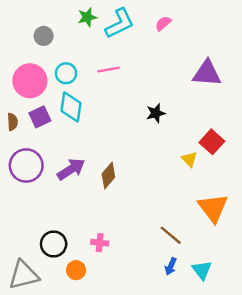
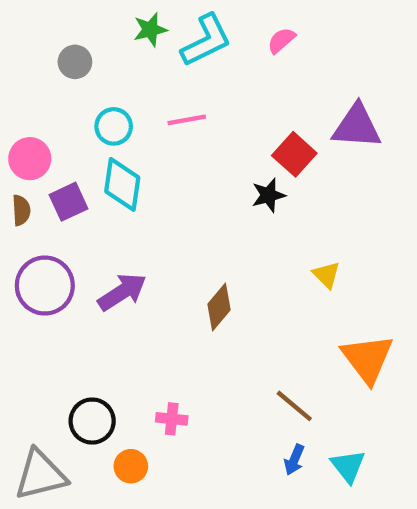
pink circle: (30, 81) -> (30, 159), moved, size x0.7
red square: (212, 142) -> (294, 154), moved
brown diamond: (108, 175) -> (219, 307), moved

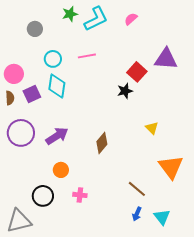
orange circle: (131, 466) -> (61, 170), moved

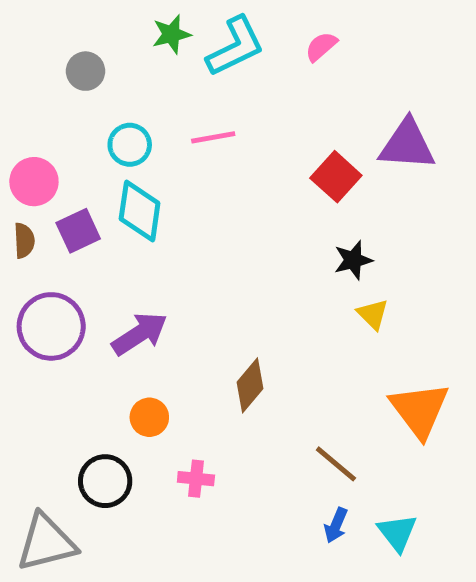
black star: (125, 91) -> (353, 260), moved
brown diamond: (102, 143) -> (250, 385), moved

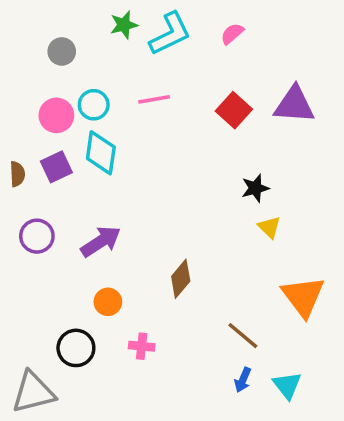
red square: (336, 177) -> (234, 110), moved
pink circle: (34, 182) -> (56, 115), moved
purple circle: (51, 326) -> (37, 236), size x0.7

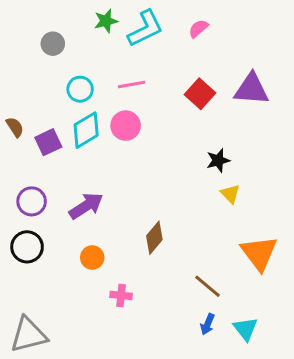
pink circle: (56, 115) -> (126, 126), moved
cyan diamond: (101, 153) -> (86, 130), turned 51
brown semicircle: (17, 174) -> (15, 127), moved, turned -30
black circle: (76, 348) -> (27, 247), moved

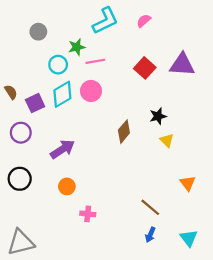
green star: (106, 21) -> (77, 47), moved
purple circle: (32, 201) -> (21, 133), moved
brown diamond: (154, 238) -> (124, 132), moved
orange triangle: (259, 253) -> (188, 183), size x0.6
cyan triangle: (245, 329) -> (189, 238), moved

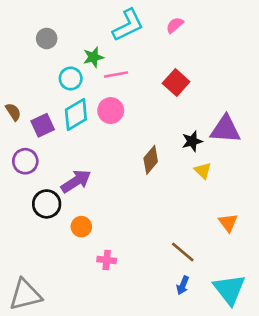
purple triangle: (182, 65) -> (225, 129), moved
black circle: (20, 179) -> (47, 204), moved
cyan triangle: (189, 238) -> (229, 289), size x1.5

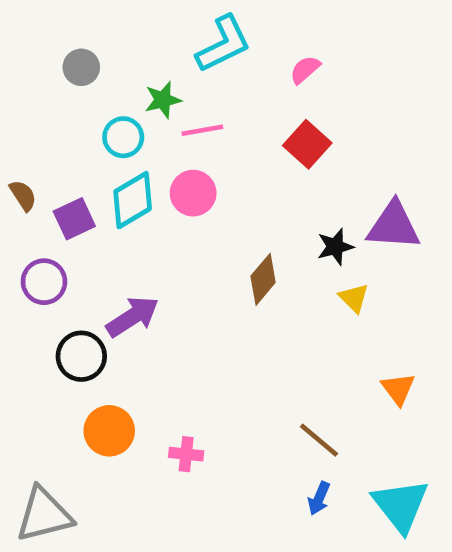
pink semicircle: (175, 25) -> (305, 70), moved
orange circle: (81, 227) -> (109, 431), moved, size x1.4

